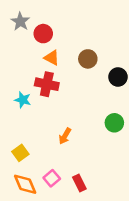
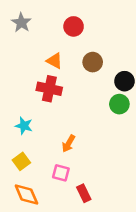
red circle: (43, 34) -> (74, 26), moved
cyan star: (23, 100) -> (24, 126), moved
green circle: (114, 123) -> (119, 104), moved
pink square: (52, 178) -> (61, 173), moved, turned -35

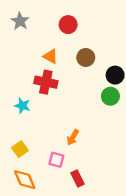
cyan star: (24, 126) -> (22, 106), moved
orange arrow: (68, 144) -> (73, 137), moved

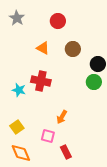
red cross: (46, 82) -> (41, 81), moved

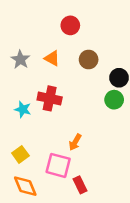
gray star: (17, 18) -> (20, 59), moved
pink square: (48, 136) -> (58, 165), size x1.5

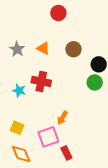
red circle: (70, 25) -> (58, 13), moved
yellow square: (20, 154) -> (17, 128), turned -32
pink square: (58, 165) -> (48, 137), turned -35

